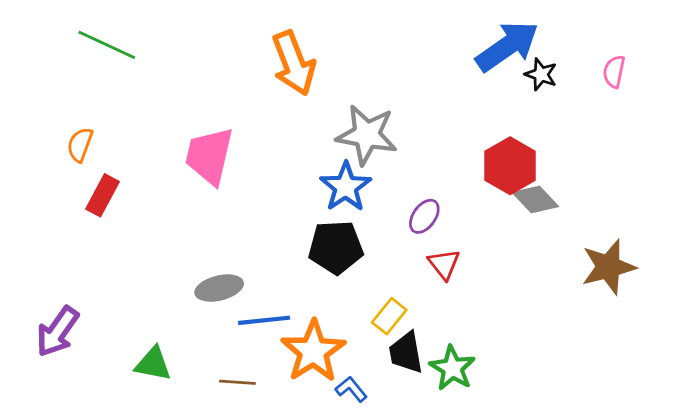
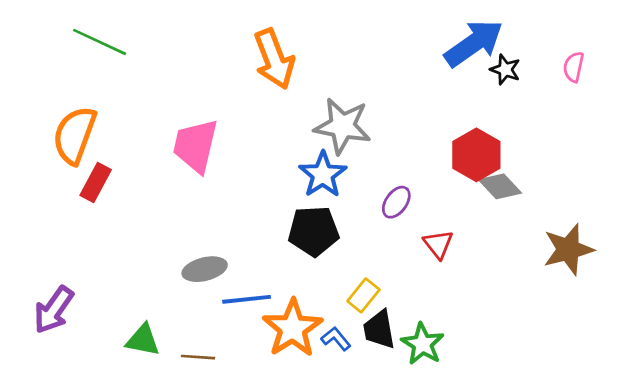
orange semicircle: (80, 145) -> (75, 135), size x1.8
red triangle: (444, 264) -> (438, 244), moved
brown line: (237, 382) -> (198, 357), moved
blue L-shape: (351, 389) -> (336, 339), moved

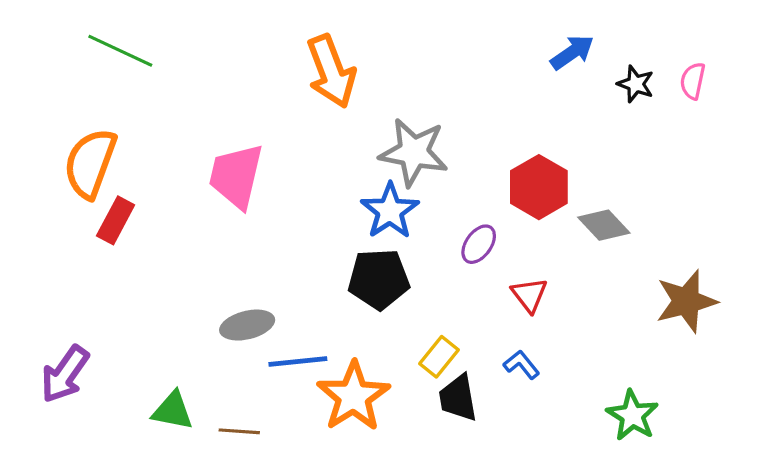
blue arrow: (474, 43) -> (572, 52), size x0.6
black star: (505, 70) -> (636, 84), moved
red hexagon: (476, 155) -> (539, 187), moved
blue L-shape: (336, 339) -> (521, 365), moved
green star: (423, 344) -> (632, 415), moved

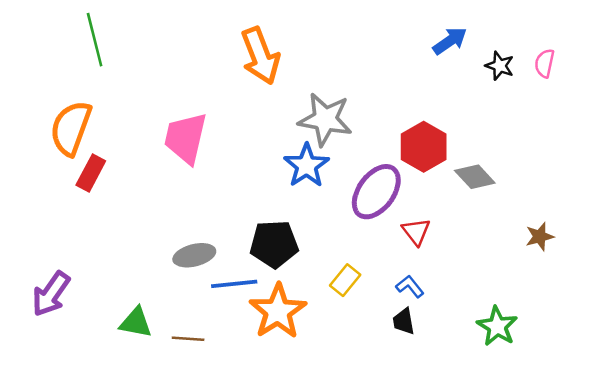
green line: (120, 51) -> (95, 40), turned 51
purple ellipse: (479, 244) -> (376, 192), size x1.8
black pentagon: (379, 279) -> (274, 244), moved
brown star: (686, 301) -> (540, 237), size x0.6
black trapezoid: (458, 398) -> (404, 321), moved, size x0.7

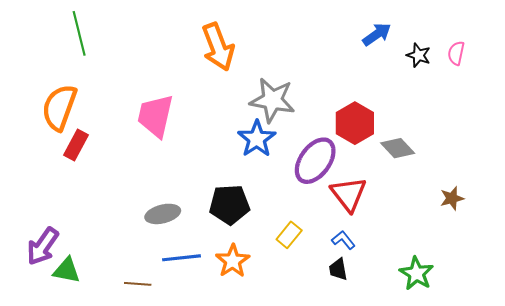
red triangle: (416, 232) -> (349, 194), size x1.5
blue line: (234, 284) -> (181, 258), moved
orange star: (278, 311) -> (233, 261), size x0.7
green triangle: (136, 323) -> (67, 270), moved
brown line: (188, 339) -> (138, 284), moved

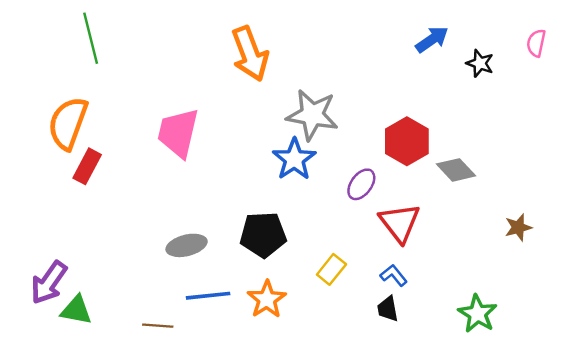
pink semicircle: (456, 53) -> (536, 43), moved
purple ellipse: (315, 161) -> (361, 184), size x0.6

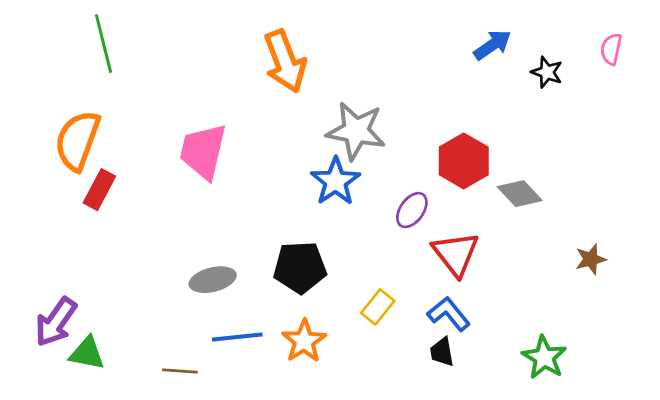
blue L-shape: (394, 275) -> (449, 314), size x1.4

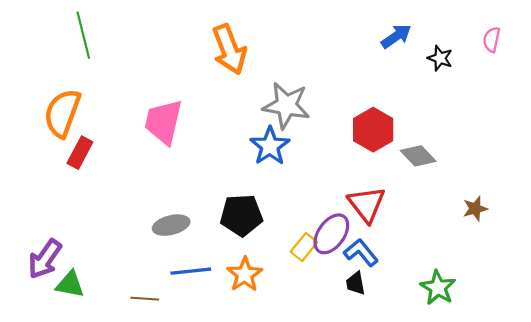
purple ellipse: (412, 210) -> (331, 234), moved, size x1.4

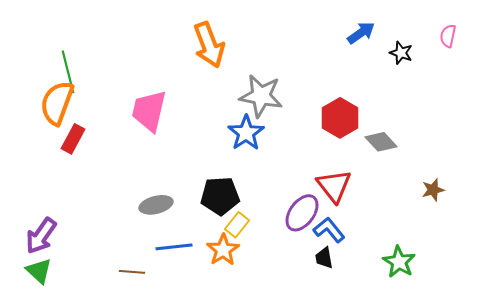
green line: (83, 35) -> (68, 72), moved
yellow rectangle: (304, 247) -> (237, 225), moved
green triangle: (70, 284) -> (39, 271), moved, turned 32

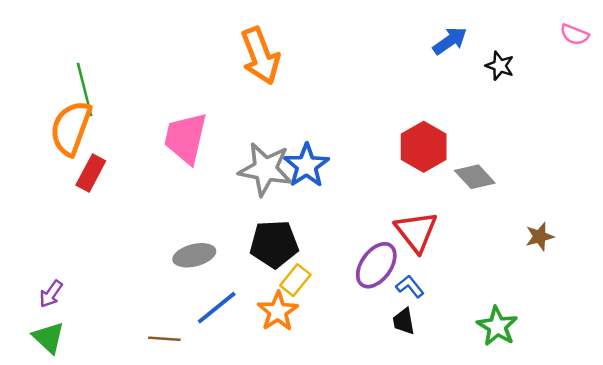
pink semicircle: (448, 36) -> (575, 35), moved, turned -80
gray star: (261, 96) -> (265, 169), moved
blue L-shape: (329, 230) -> (410, 286), size x0.7
purple arrow: (41, 236) -> (51, 294), size x0.6
blue line: (174, 247) -> (217, 308), turned -33

